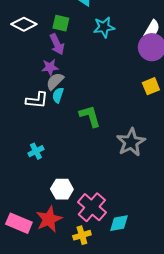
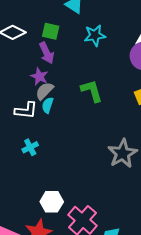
purple star: (50, 67) -> (39, 76), turned 30
green L-shape: (90, 116) -> (92, 91), moved
cyan cross: (36, 151) -> (30, 147), moved

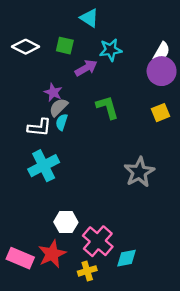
purple arrow: (47, 53) -> (86, 68), moved, turned -95
cyan cross: (30, 147) -> (44, 166), size x1.8

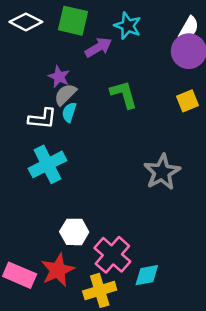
green square: (65, 46) -> (73, 21), size x1.4
cyan star: (111, 50) -> (128, 26), turned 30
yellow cross: (87, 271) -> (100, 290), size x1.4

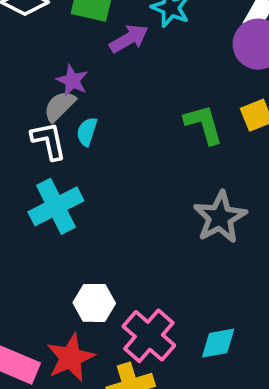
gray semicircle: (65, 94) -> (60, 106), moved
green L-shape: (124, 94) -> (204, 124), moved
white L-shape: (42, 119) -> (49, 141), turned -108
cyan diamond: (147, 275) -> (218, 343), moved

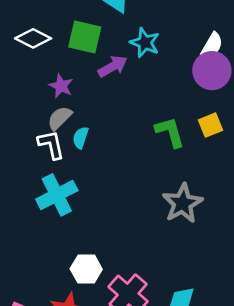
purple star: (72, 81) -> (61, 86), moved

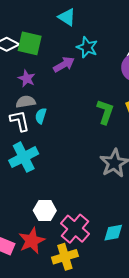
green square: (85, 37) -> (30, 43), moved
gray semicircle: (60, 118) -> (26, 102), turned 36
green L-shape: (170, 132) -> (105, 112), turned 35

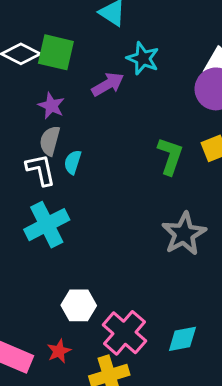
gray semicircle: (26, 102) -> (50, 141), turned -66
red star: (32, 241) -> (59, 351), size x0.6

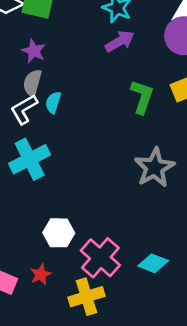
purple arrow: (108, 84) -> (120, 41), moved
white L-shape: (41, 170) -> (24, 109), turned -108
cyan diamond: (182, 339) -> (153, 263), turned 32

